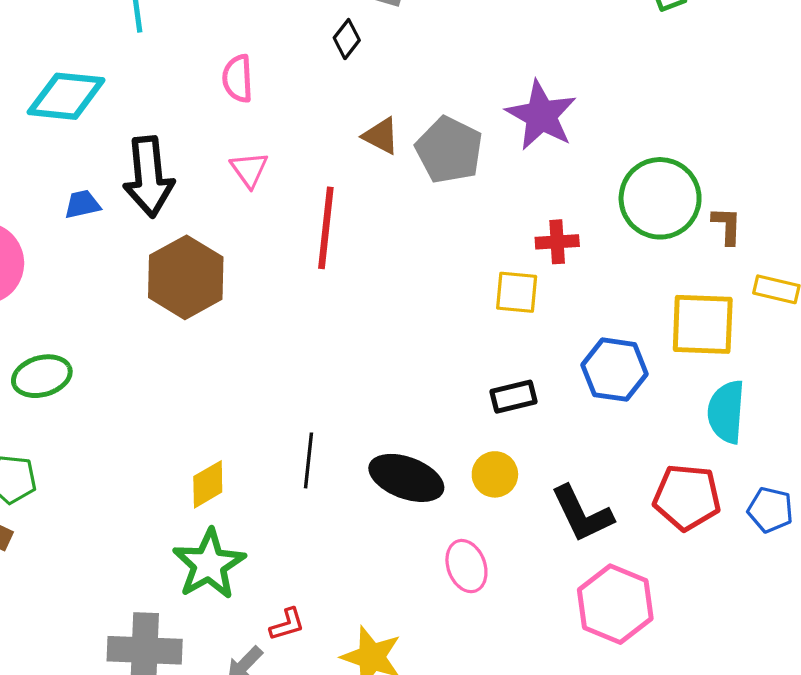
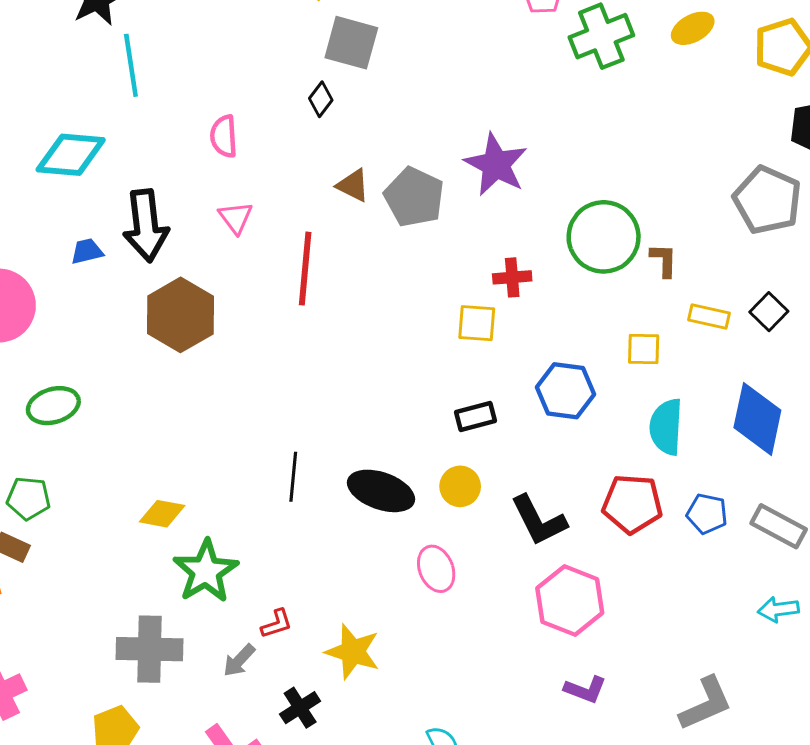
yellow square: (703, 324) -> (644, 349), size x0.6
yellow diamond: (208, 484) -> (162, 514), moved, turned 42

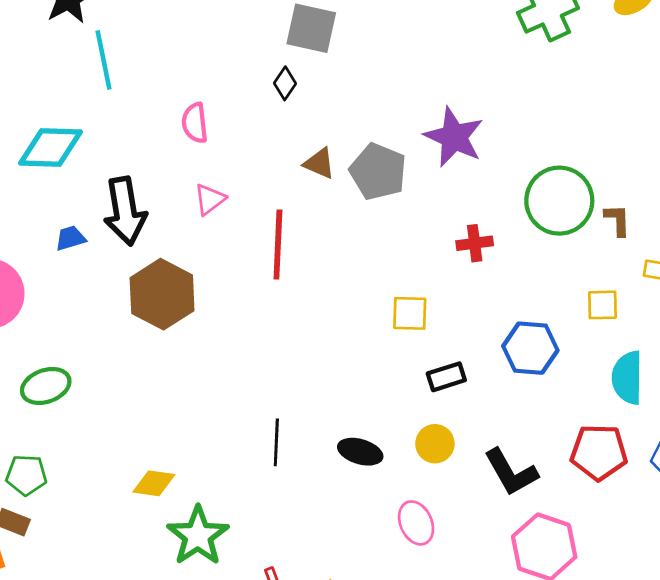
pink triangle: (236, 218) -> (210, 199), turned 32
yellow square: (477, 323) -> (410, 313), moved
black ellipse: (381, 491) -> (360, 452), size x0.7

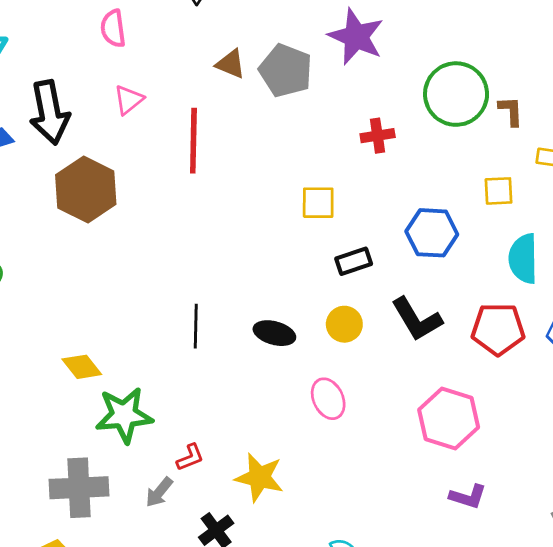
black L-shape: (511, 472) -> (417, 319), moved
yellow diamond: (154, 483) -> (82, 367), turned 45
green star: (198, 536) -> (124, 415), turned 30

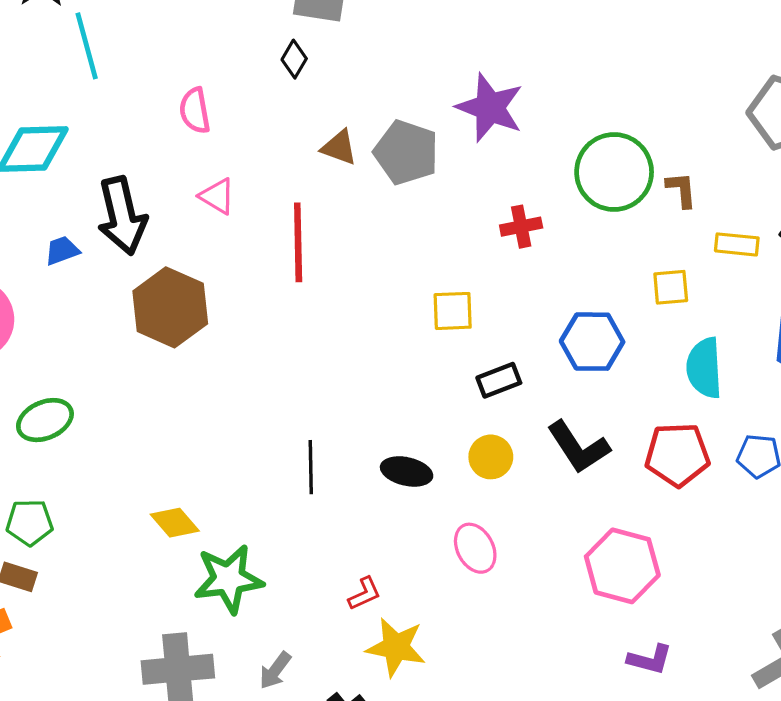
pink triangle: (129, 100) -> (217, 196), turned -48
red L-shape: (190, 457) -> (364, 594), moved

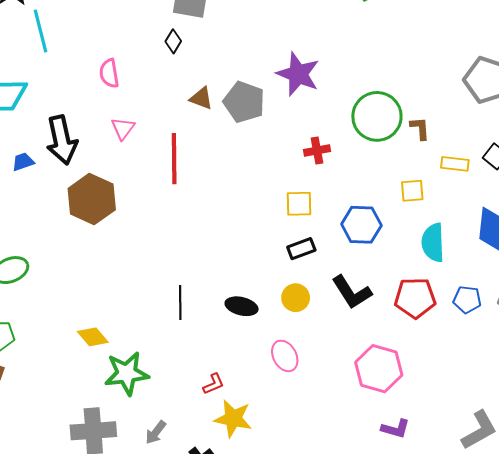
pink triangle: (217, 196) -> (123, 128), turned 35
yellow square: (453, 311) -> (299, 204), moved

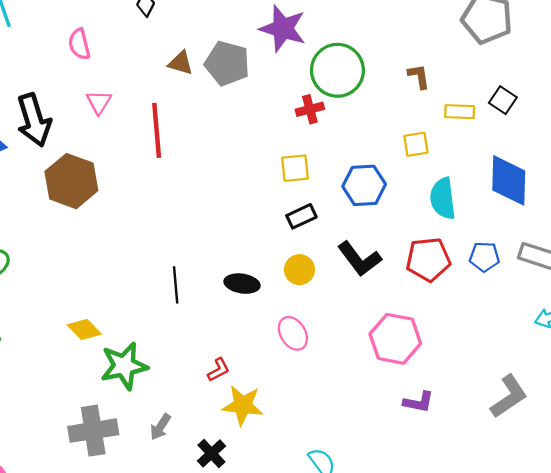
green circle: (377, 116) -> (337, 70), moved

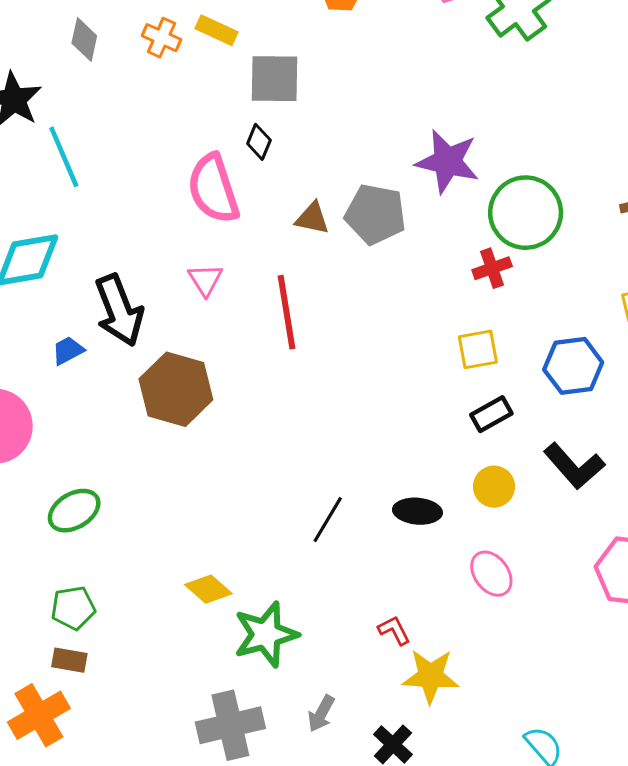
pink semicircle: (79, 44) -> (213, 189), moved, size x1.6
black line: (176, 285) -> (328, 520), turned 40
red L-shape: (219, 370) -> (394, 630), turned -85

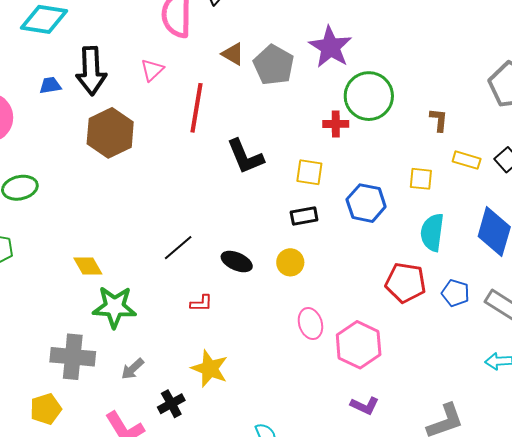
black L-shape: (574, 466) -> (245, 156), moved
pink ellipse: (491, 574) -> (310, 324), moved
red L-shape: (394, 630) -> (201, 303), moved, turned 100

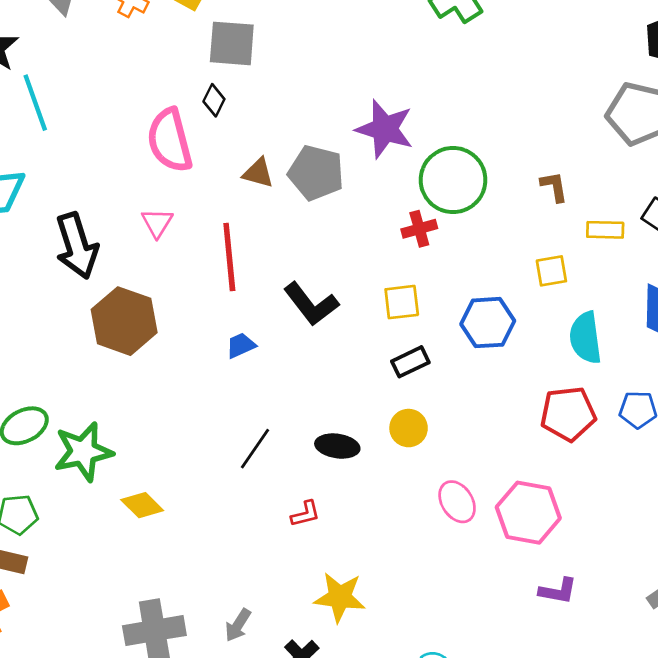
blue trapezoid: (50, 85) -> (241, 345), moved
green star: (115, 307) -> (83, 452), moved

